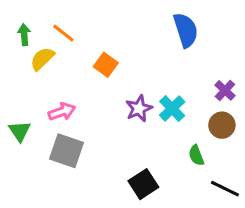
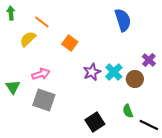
green arrow: (24, 35) -> (11, 13), moved
brown circle: (222, 125) -> (135, 79), moved
green semicircle: (196, 155) -> (128, 111), moved

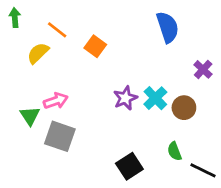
orange square: (70, 43) -> (95, 46), moved
purple cross: (149, 60) -> (203, 69), moved
green triangle: (13, 87) -> (30, 116), moved

